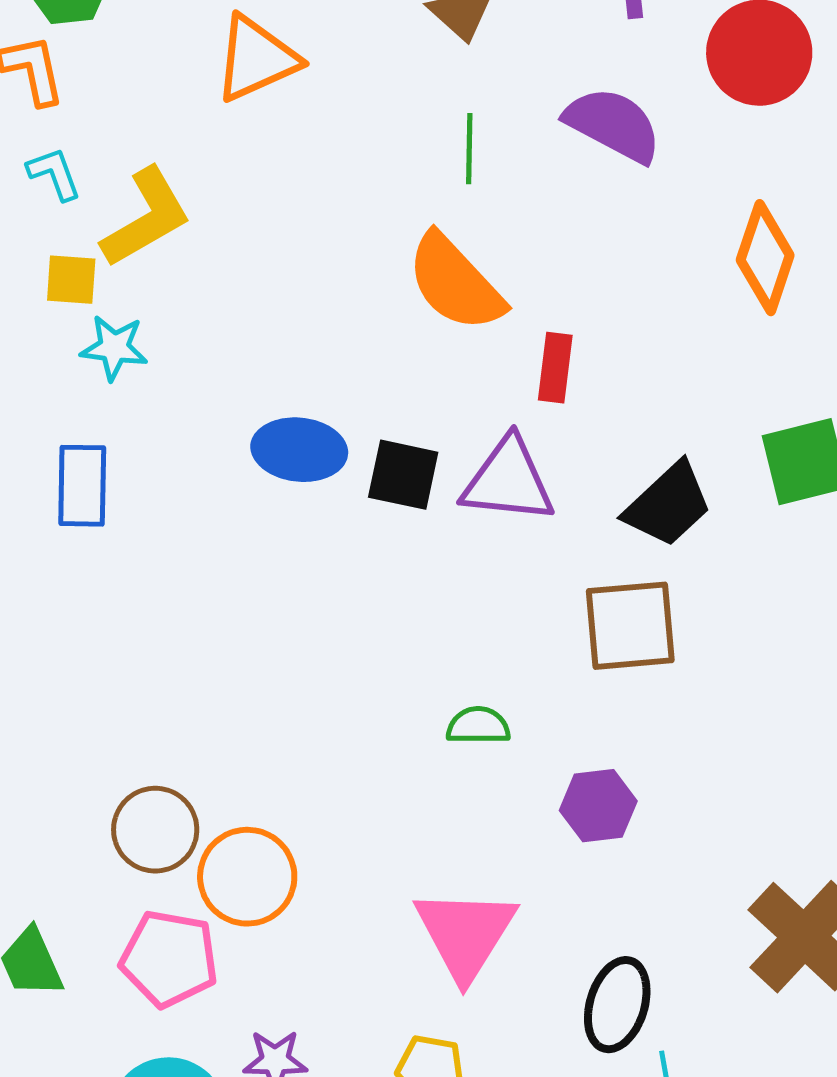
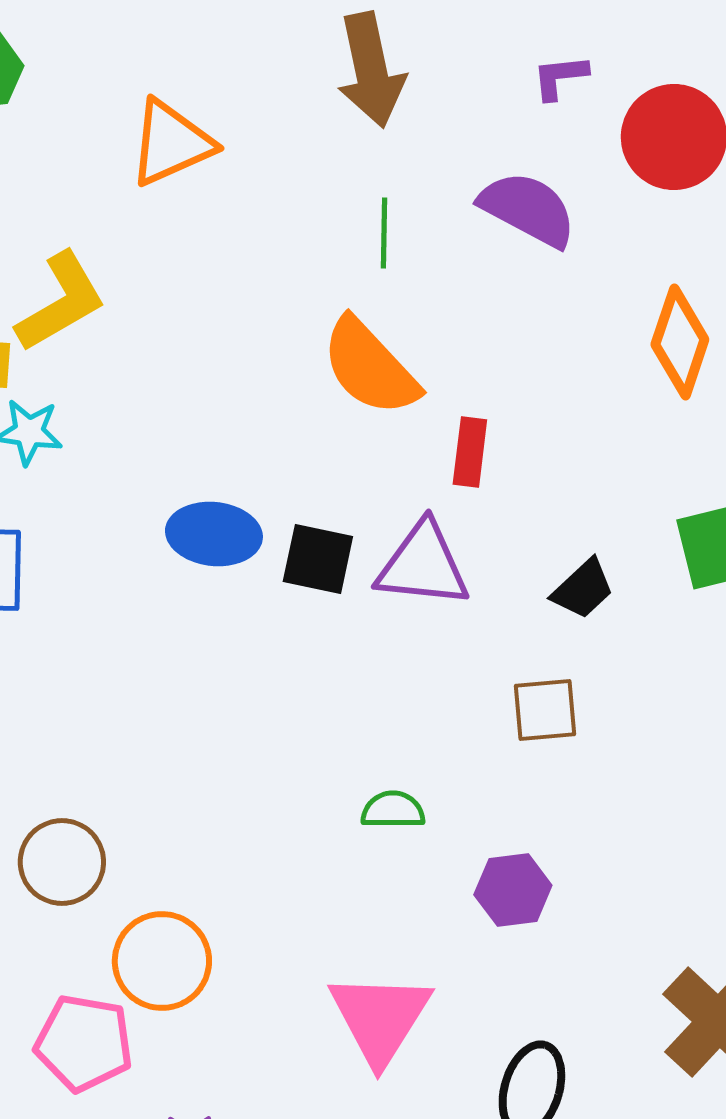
black trapezoid: (668, 505) -> (583, 589), size x0.7
brown square: (630, 626) -> (545, 710), size x0.7
brown circle: (155, 830) -> (62, 862), moved

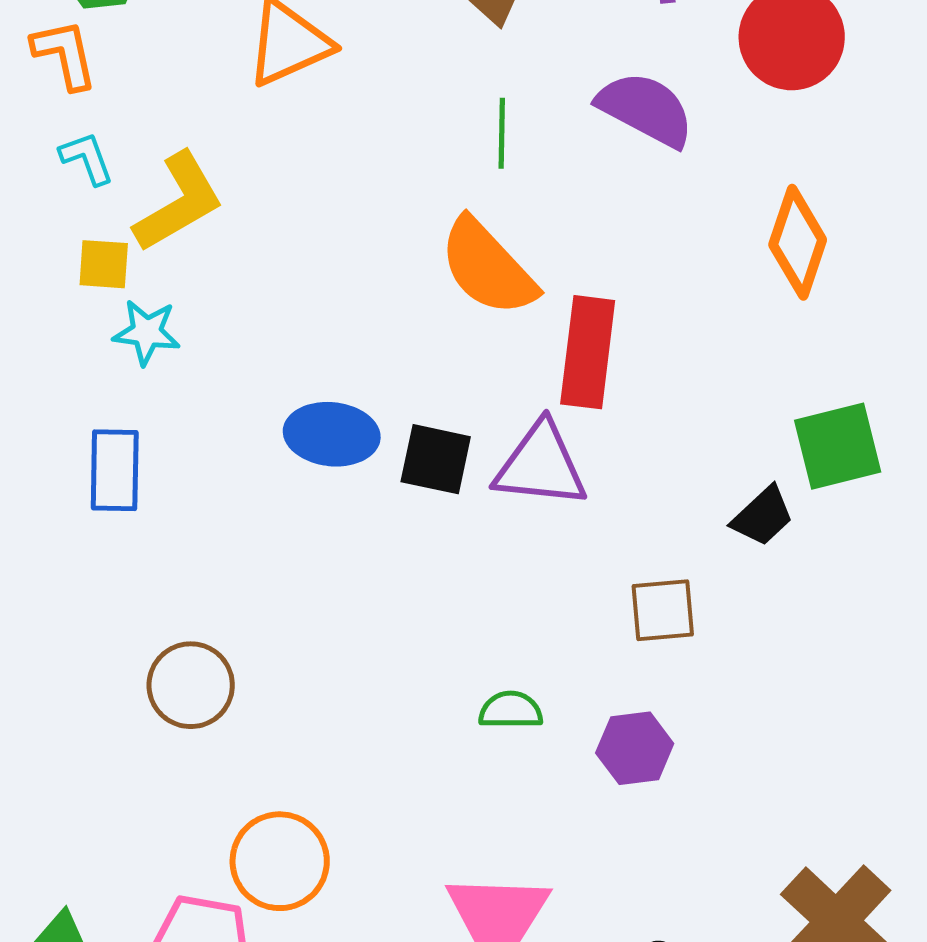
red rectangle: (470, 452) -> (588, 352), size x1.6
black trapezoid: (583, 589) -> (763, 516), moved
brown circle: (62, 862) -> (191, 685), moved
purple hexagon: (513, 890) -> (635, 748), moved

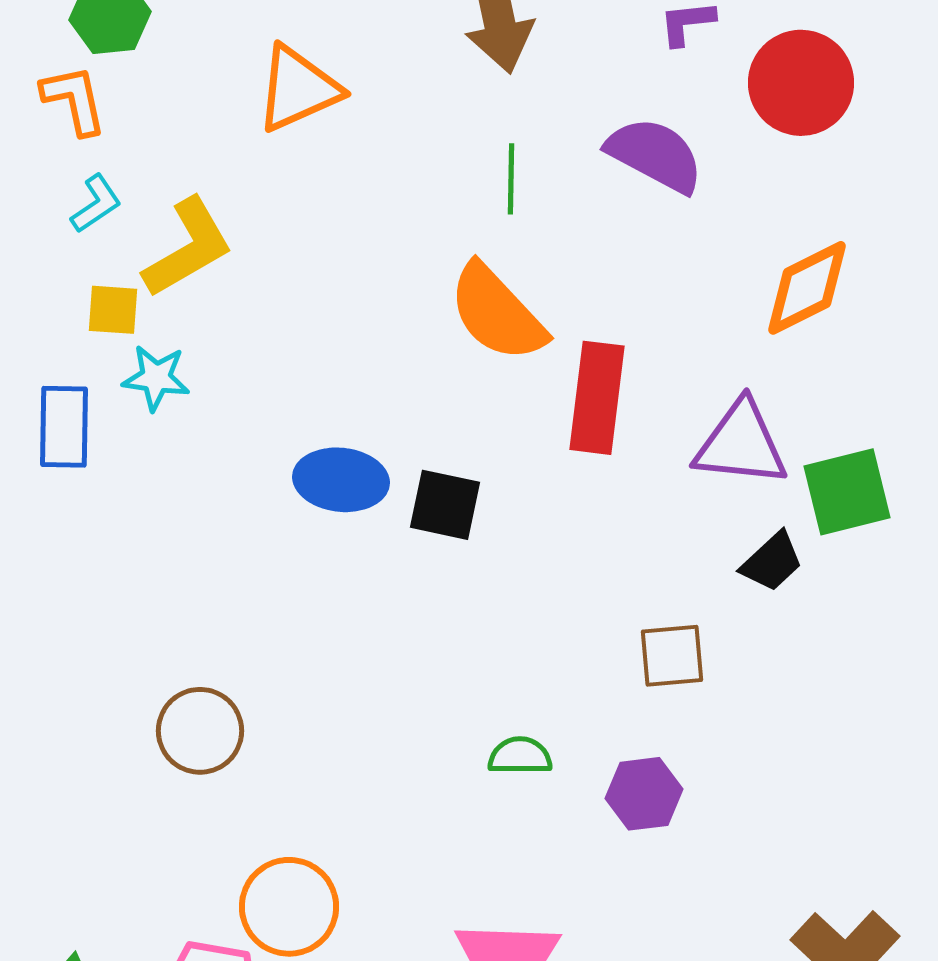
cyan L-shape: (87, 158) -> (96, 204), turned 76
orange diamond: (798, 242) -> (807, 288), turned 45
purple triangle: (541, 465) -> (741, 444), moved
blue rectangle: (115, 470) -> (64, 427), moved

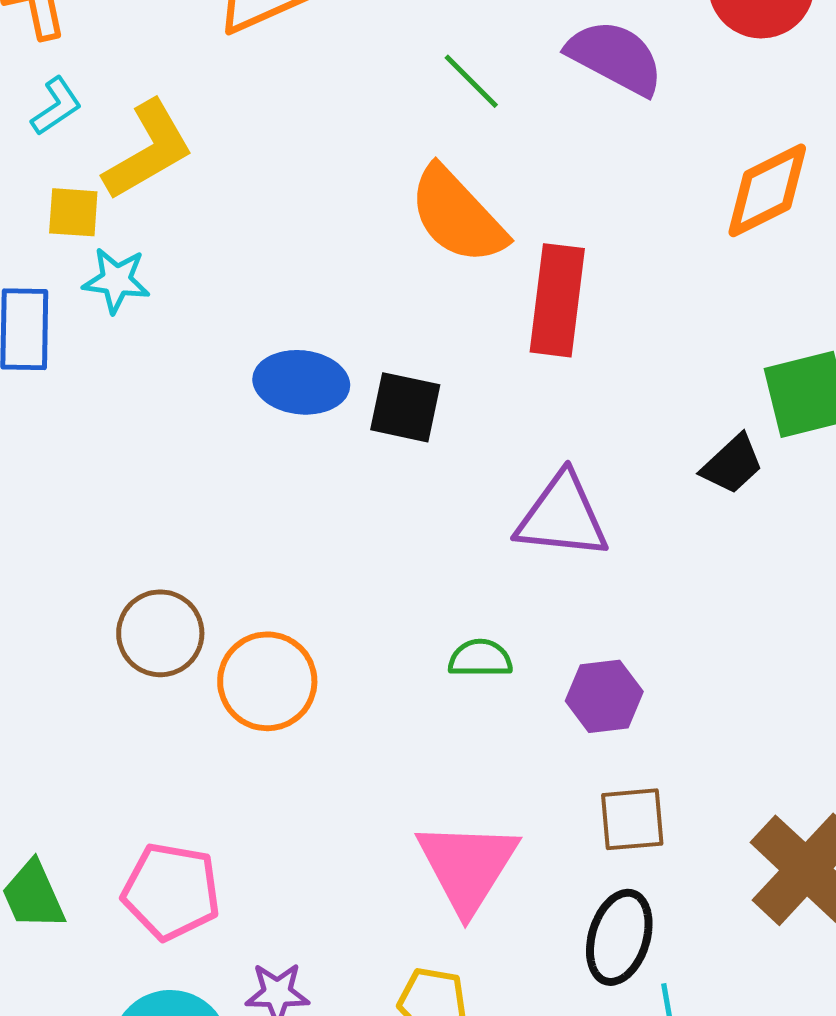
green line: (511, 179) -> (471, 81), turned -46
purple triangle: (741, 444) -> (562, 516), moved
brown square: (672, 656) -> (632, 819), moved
orange circle: (289, 907) -> (267, 681), moved

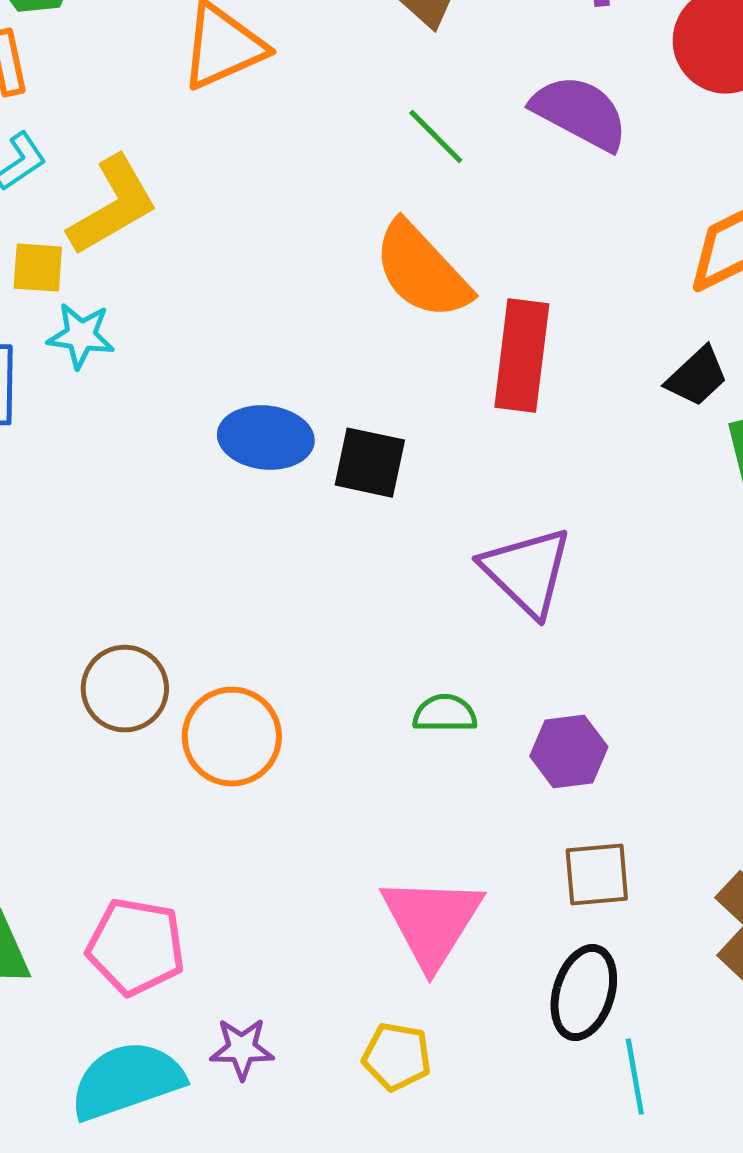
black trapezoid: (732, 464) -> (697, 377), moved
purple triangle: (562, 516) -> (527, 572), turned 38

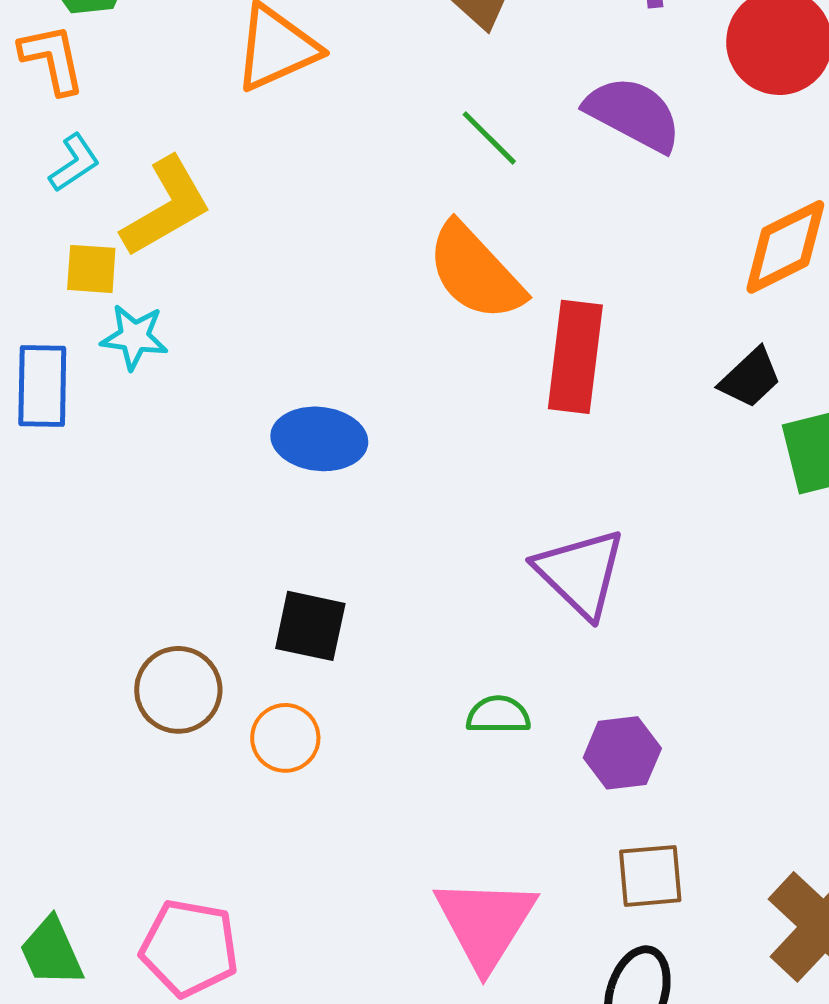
black square: (370, 463) -> (310, 626), moved
orange circle: (232, 737) -> (285, 738), size x0.7

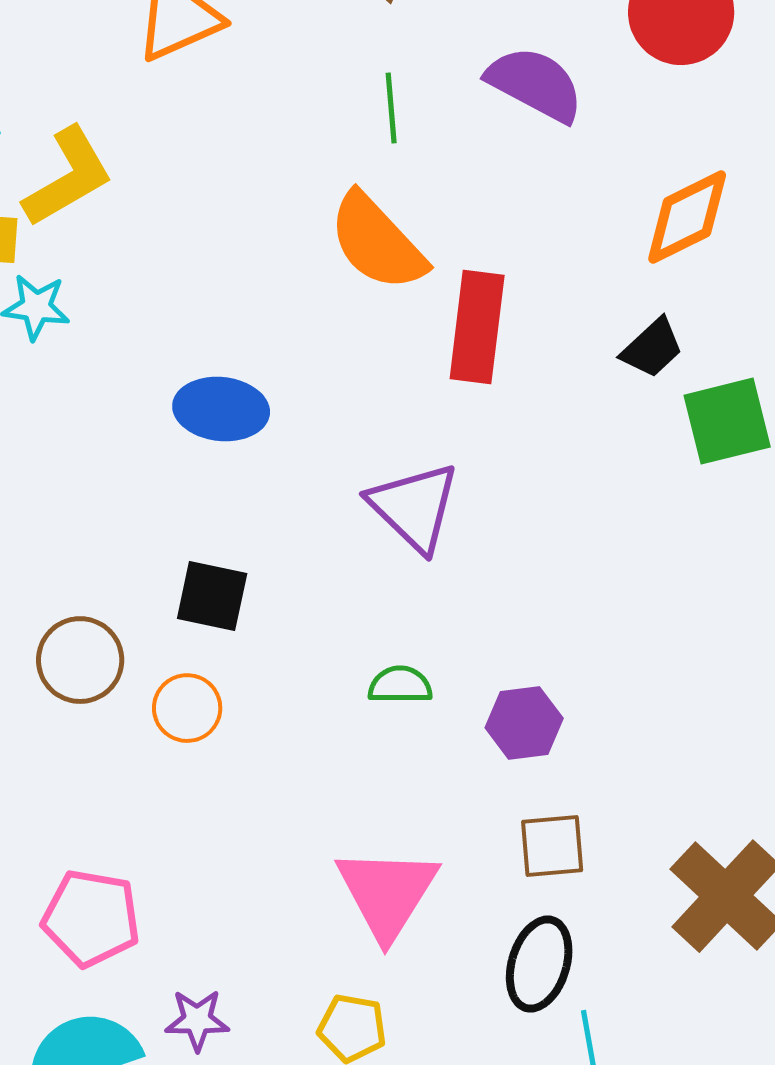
green line: (489, 138) -> (391, 108), turned 40
purple triangle: (580, 573) -> (414, 507), moved

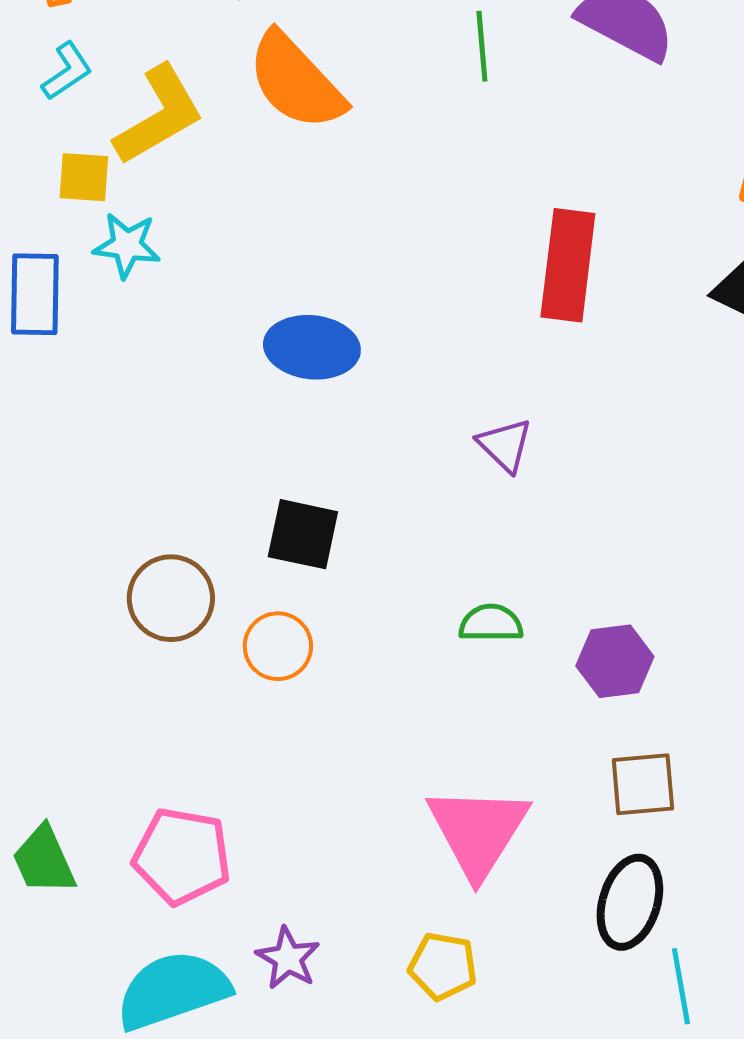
orange semicircle: (377, 242) -> (296, 81), moved
purple triangle: (414, 507) -> (505, 445), size x0.6
purple star: (197, 1020) -> (288, 958), turned 30

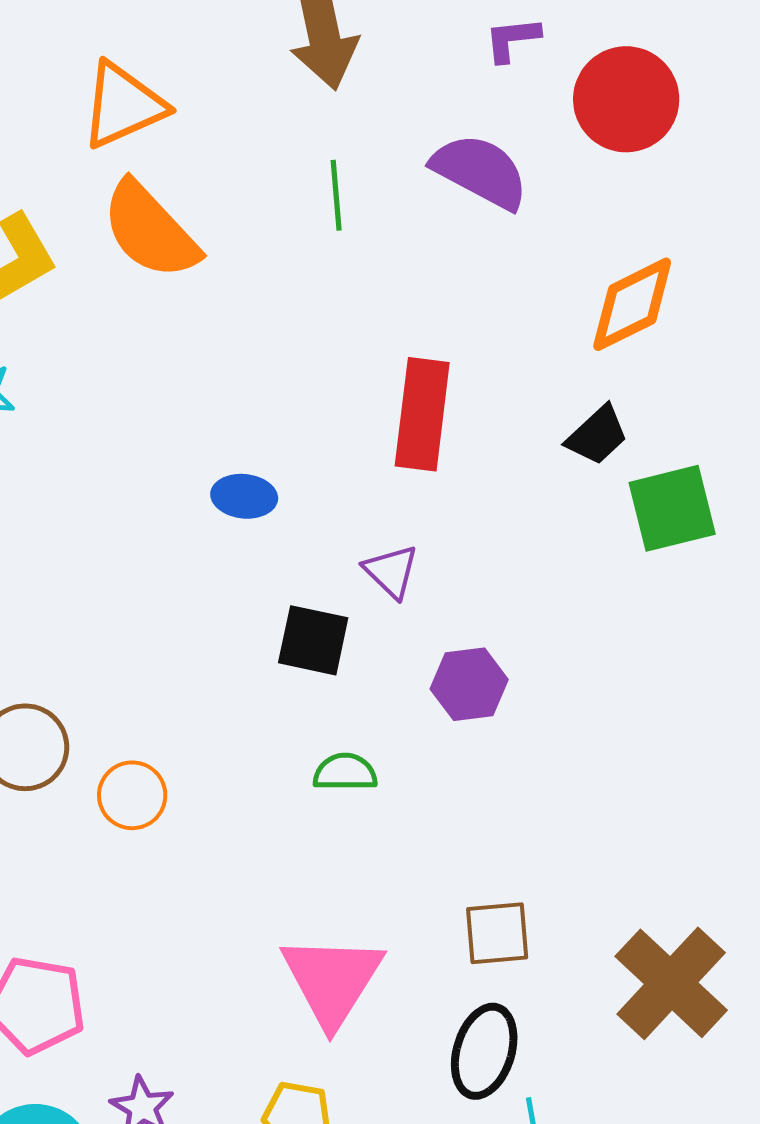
blue ellipse: (312, 347) -> (244, 496), moved, size x0.7
purple triangle: (505, 445) -> (391, 571), moved
black square: (303, 534) -> (313, 640), moved
purple hexagon: (615, 661) -> (469, 684), moved

